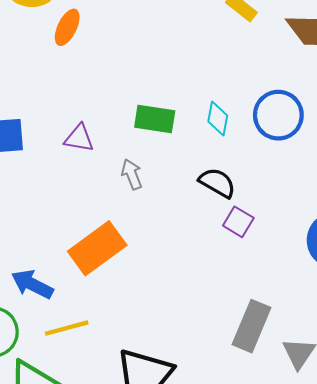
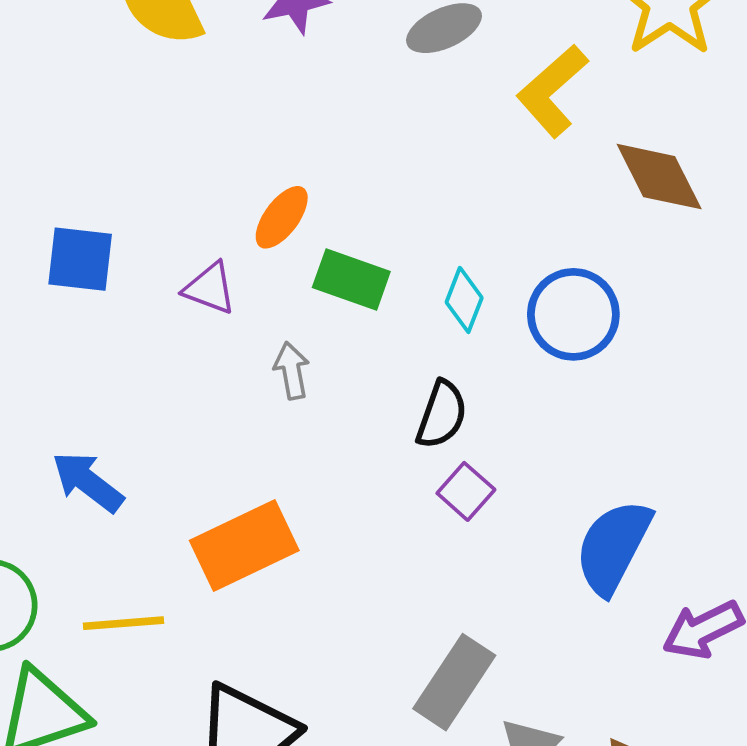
orange ellipse: (67, 27) -> (282, 217), moved
black semicircle: (217, 183) -> (442, 415), turned 69
orange rectangle: (97, 248) -> (244, 546), moved
blue arrow: (32, 284) -> (88, 482), moved

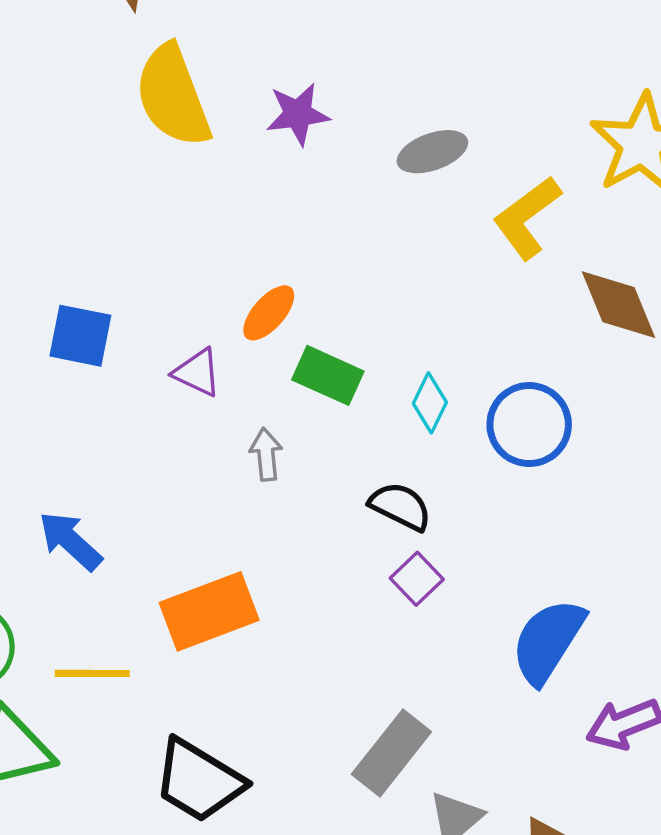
black semicircle: (442, 415) -> (400, 506), turned -88

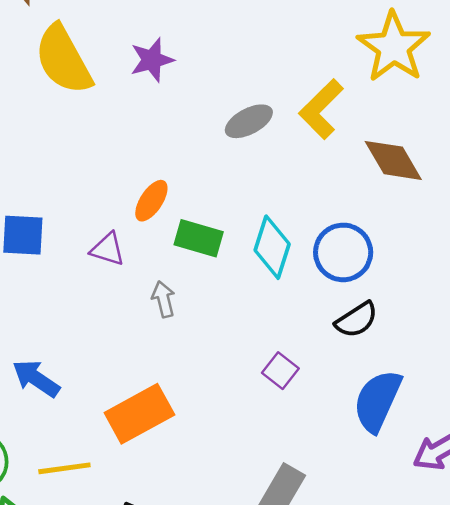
gray ellipse: (432, 152) -> (249, 121), moved
cyan diamond: (430, 403) -> (272, 247), size x1.5
black semicircle: (400, 506) -> (357, 320), moved, turned 129

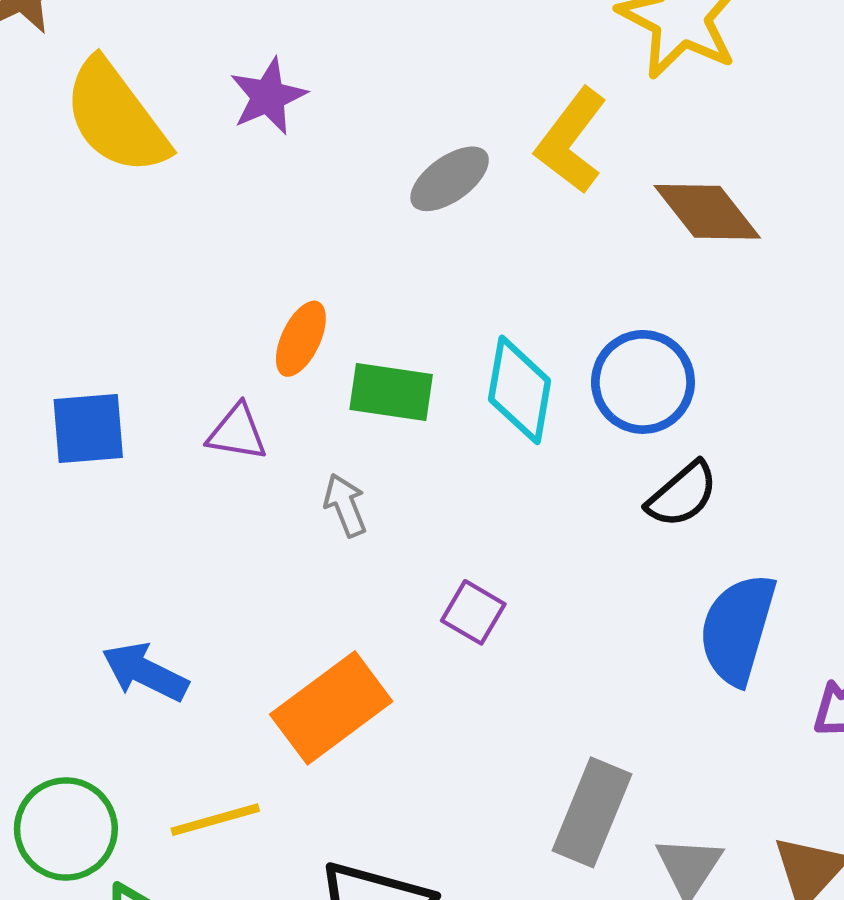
purple square: (280, 371) -> (473, 612), moved

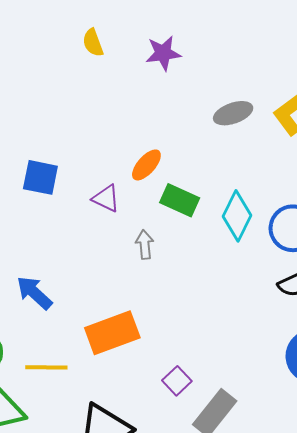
yellow semicircle: (116, 117) -> (93, 43), size x0.5
purple square: (473, 612) -> (177, 381), moved

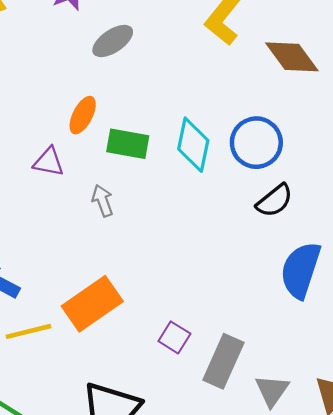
gray ellipse: (233, 113) -> (113, 41), moved
yellow line: (46, 367) -> (28, 331), moved

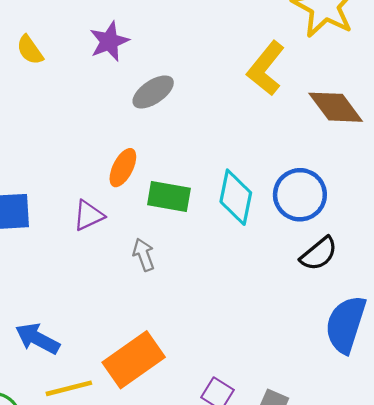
purple triangle: (49, 162) -> (89, 215), turned -36

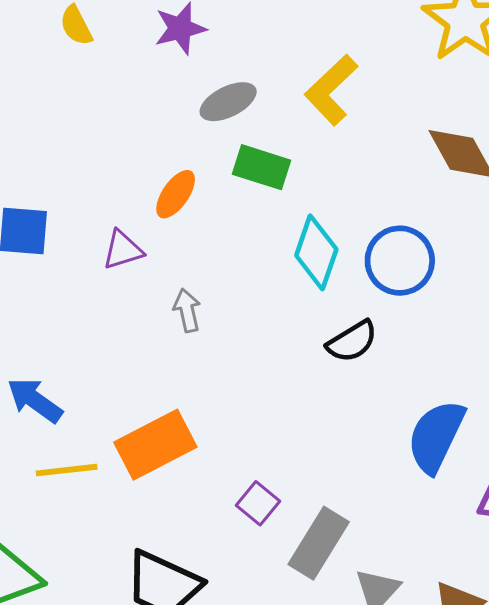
yellow L-shape: (266, 68) -> (331, 90), moved
green rectangle: (169, 197) -> (261, 167), moved
black semicircle: (319, 254) -> (352, 341), moved

